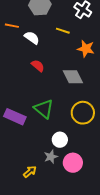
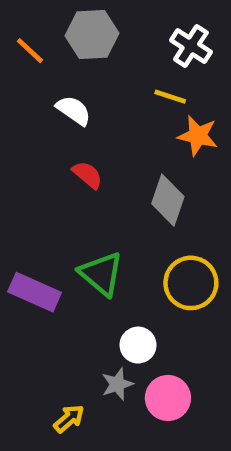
orange line: (12, 26) -> (30, 51), moved, turned 32
yellow line: (63, 31) -> (170, 97), moved
gray diamond: (73, 77) -> (168, 200), turned 45

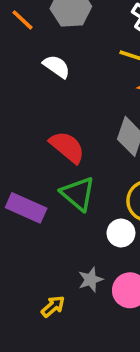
red semicircle: (87, 175) -> (67, 147), moved, size x1.5
white circle: (138, 345) -> (121, 233), moved

